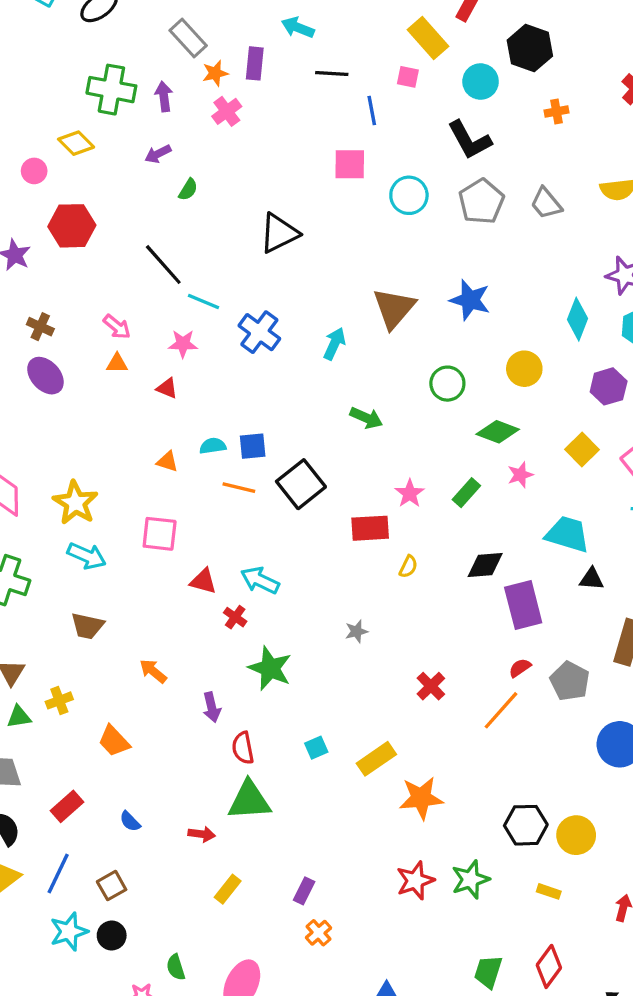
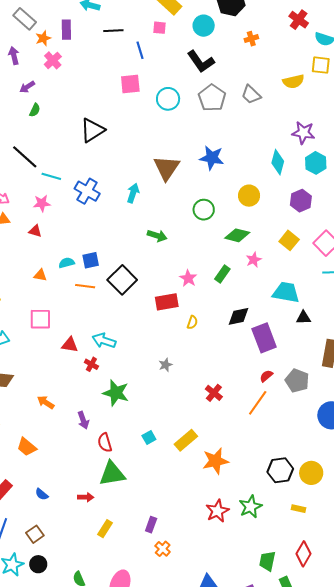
purple arrow: (158, 154) -> (27, 87), moved

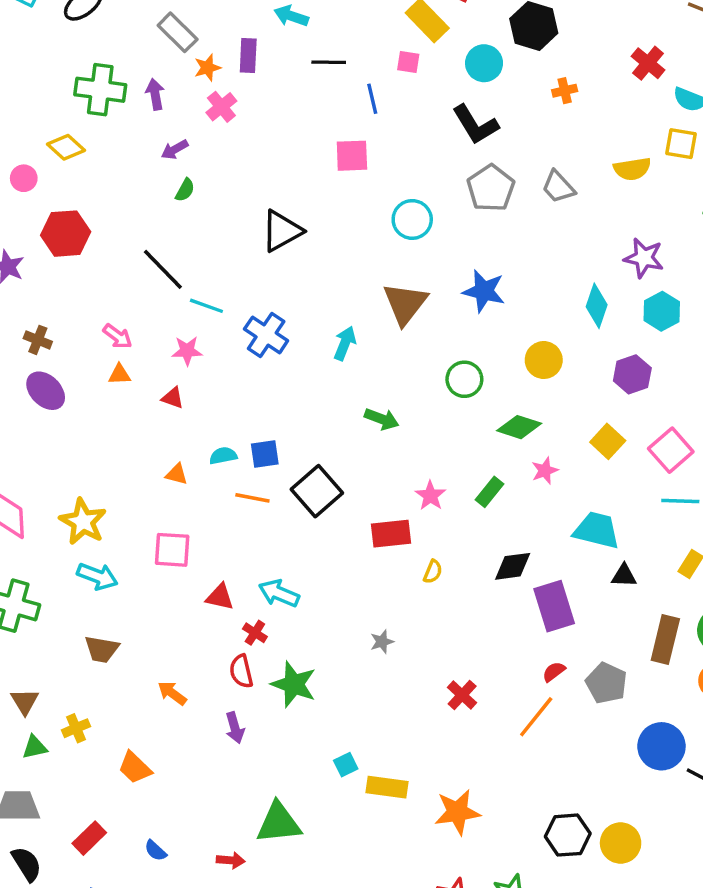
cyan circle: (168, 99) -> (412, 219), moved
yellow rectangle: (186, 440) -> (387, 787), moved, turned 45
red semicircle: (105, 443) -> (241, 671), moved

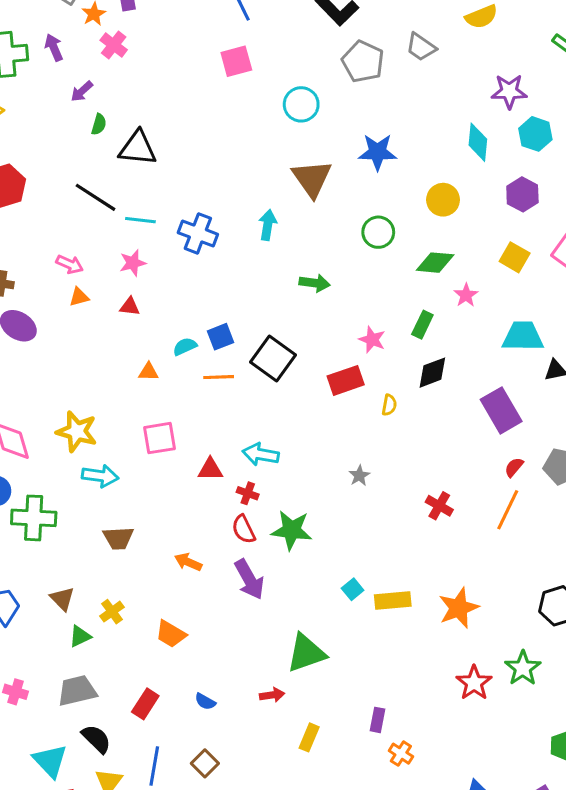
black triangle: (282, 231) -> (138, 148), moved, turned 48
black diamond: (513, 566) -> (432, 373), moved
purple arrow: (235, 728) -> (249, 579), size x1.5

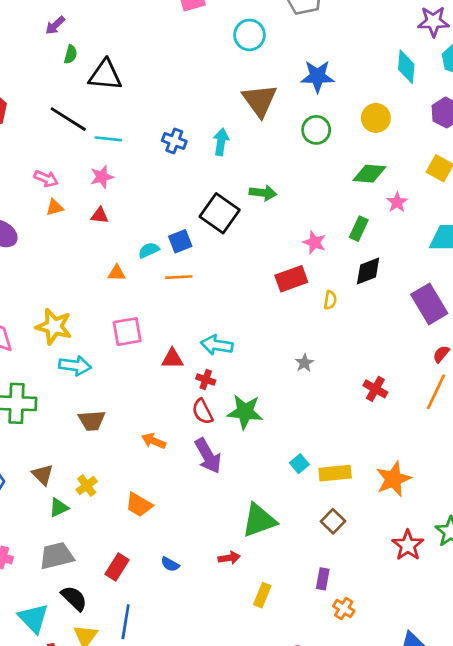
green circle: (378, 232) -> (316, 130), moved
blue cross: (198, 233) -> (174, 141), moved, size x0.7
black square: (273, 358) -> (220, 213), moved
brown square: (205, 763) -> (333, 521), moved

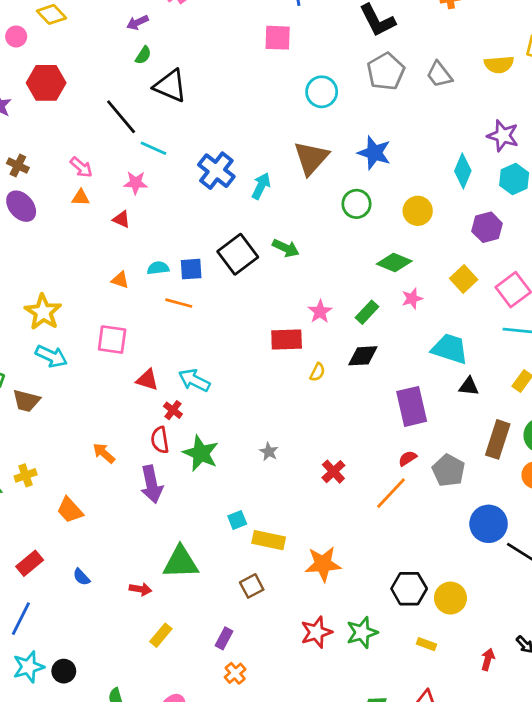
blue cross: (174, 141) -> (216, 171), size x1.5
gray star: (304, 363) -> (269, 452), moved, turned -30
brown trapezoid: (92, 420) -> (26, 401), moved

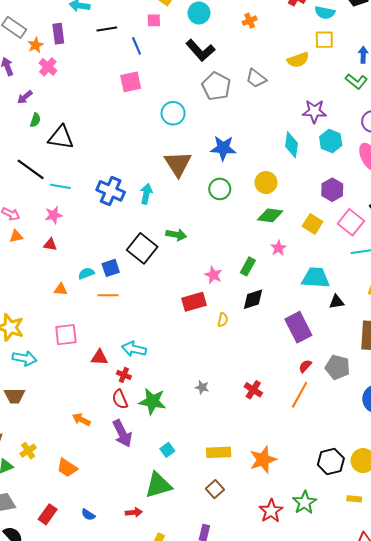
purple hexagon: (487, 227) -> (332, 190), moved
green diamond: (394, 262) -> (270, 215), moved
cyan square: (237, 520) -> (167, 450), moved

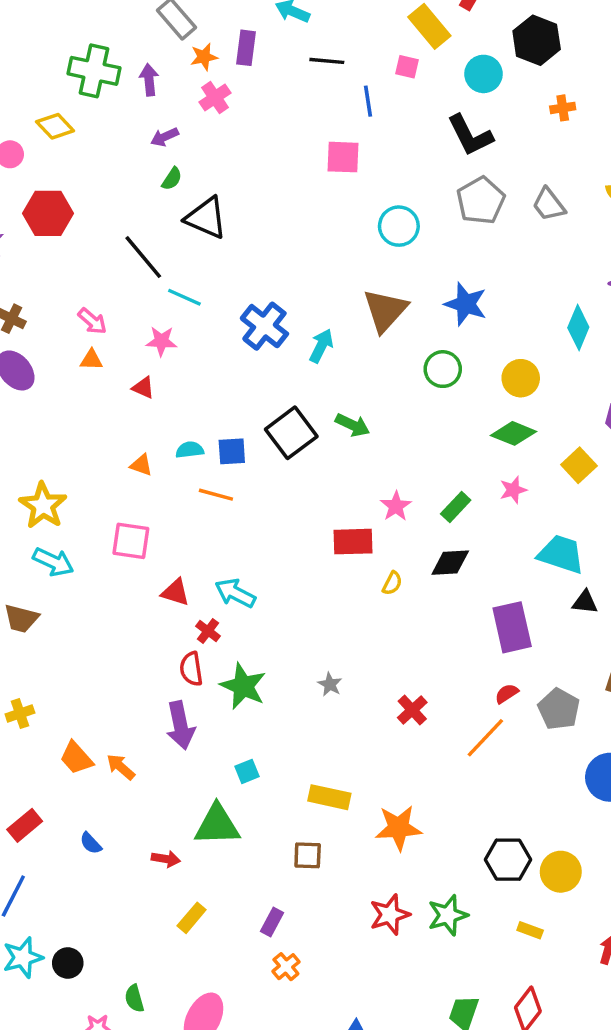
orange arrow: (81, 420) -> (121, 767), moved
brown square: (215, 489) -> (308, 855), turned 30

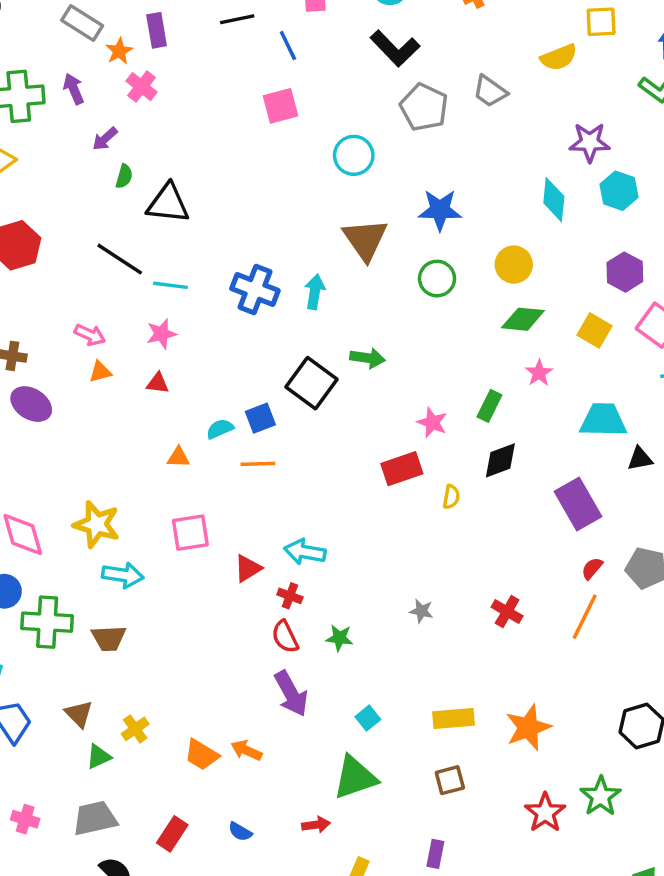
red triangle: (175, 592) -> (248, 568), turned -32
green star: (243, 686) -> (339, 638), size x0.6

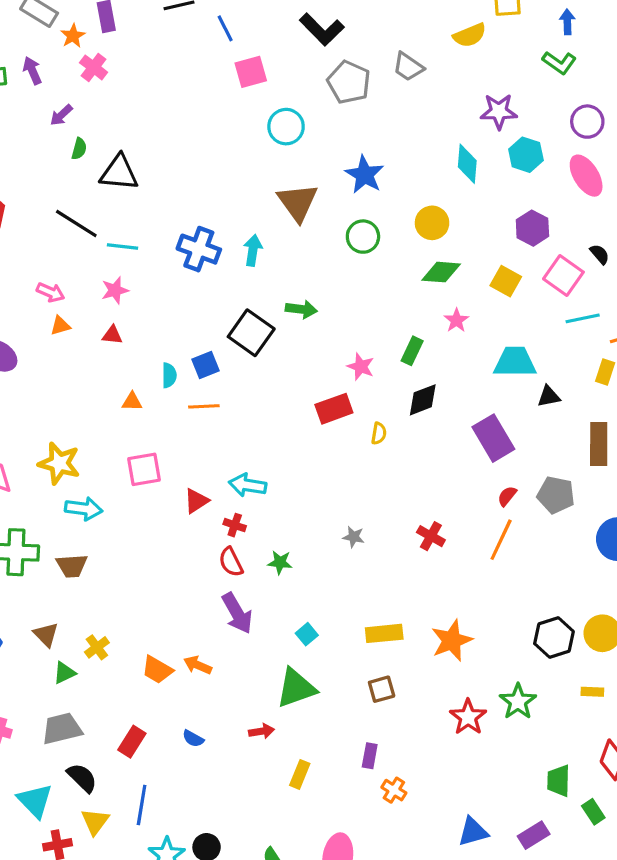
pink square: (281, 106) -> (251, 72), moved
blue star: (440, 210) -> (365, 175), turned 30
cyan semicircle: (220, 429) -> (169, 375), turned 115

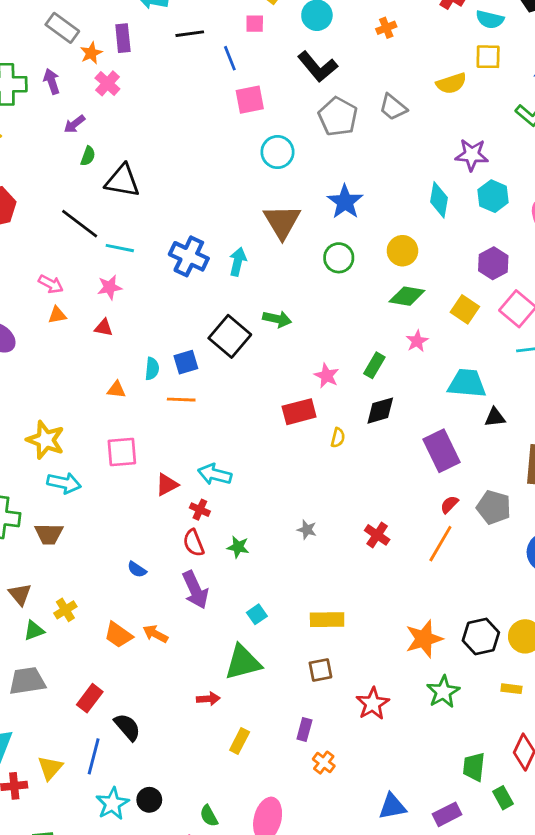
orange star: (452, 640) -> (424, 639), moved
red star: (468, 717) -> (373, 704), moved
blue semicircle: (193, 739) -> (137, 569), moved
black semicircle: (82, 778) -> (127, 727), moved

